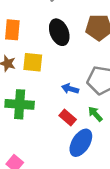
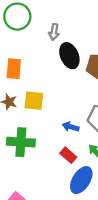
black ellipse: (59, 32) -> (69, 56), moved

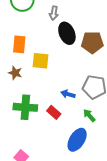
yellow square: (34, 101) -> (41, 61), moved
red rectangle: (68, 155) -> (54, 112), moved

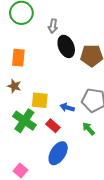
yellow square: (41, 61) -> (40, 100), moved
green cross: (25, 107) -> (24, 121), turned 30
blue ellipse: (77, 140) -> (58, 153), moved

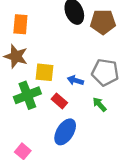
brown star: (14, 86) -> (16, 56), size x1.5
green cross: (24, 121) -> (27, 95), turned 35

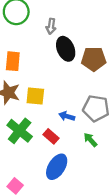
yellow square: (45, 72) -> (35, 96), moved
green cross: (27, 95) -> (20, 131), turned -30

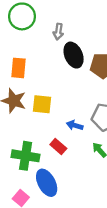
green cross: (20, 131) -> (26, 156), moved, turned -30
blue ellipse: (57, 167) -> (47, 183), moved, turned -60

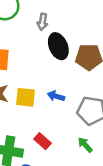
blue arrow: (75, 125) -> (56, 96), moved

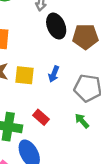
blue arrow: (56, 96) -> (54, 74), turned -84

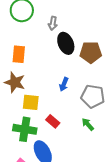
yellow square: (25, 75) -> (31, 102), moved

